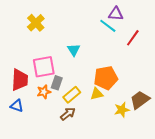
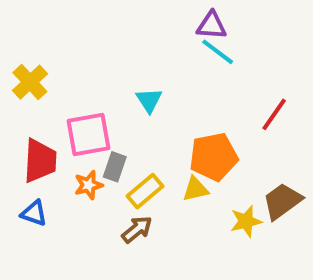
purple triangle: (116, 14) -> (212, 26), moved
yellow cross: (36, 23) -> (30, 82), moved
red line: (133, 38) -> (274, 114), moved

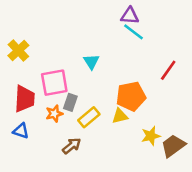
brown trapezoid: (282, 201) -> (173, 146), moved
brown arrow: (137, 229) -> (72, 146), moved

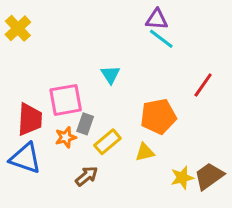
yellow cross: (18, 50) -> (18, 28), moved
yellow triangle: (120, 116) -> (145, 152), moved
blue triangle: (21, 131) -> (25, 158), size x1.6
yellow star: (151, 136) -> (182, 178), moved

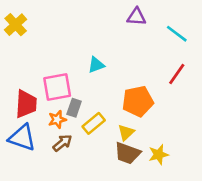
cyan line: (161, 39) -> (177, 34), moved
cyan triangle: (110, 75) -> (96, 65), turned 42
yellow triangle: (145, 152) -> (126, 132), turned -30
brown arrow: (87, 176) -> (62, 143), moved
brown trapezoid: (209, 176) -> (127, 153), moved, turned -124

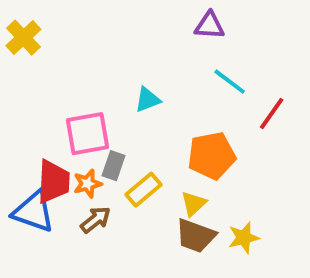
cyan line: (177, 34) -> (230, 82), moved
red trapezoid: (26, 104) -> (53, 182), moved

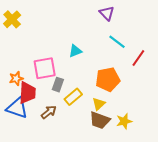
purple triangle: (210, 26) -> (107, 13), turned 42
orange star: (88, 184) -> (16, 78), moved

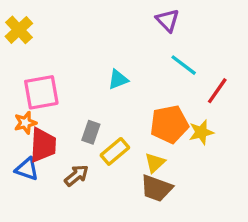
pink square: (45, 68) -> (41, 92), moved
blue triangle: (17, 108) -> (27, 169), size x0.7
yellow star: (124, 121) -> (201, 132), moved

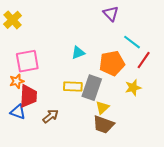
cyan line: (184, 65) -> (132, 42), moved
orange pentagon: (169, 124) -> (112, 63), moved
gray rectangle: (91, 132) -> (92, 88), moved, size x1.6
yellow rectangle: (115, 151) -> (73, 87), moved, turned 42

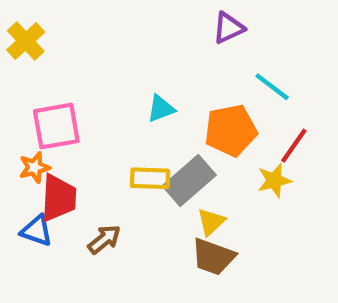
purple triangle: (111, 14) -> (228, 28), turned 49
red line: (144, 60) -> (294, 146), moved
gray rectangle: (92, 88) -> (189, 180), turned 30

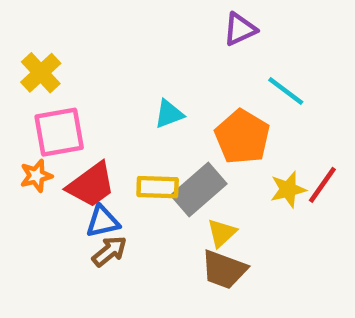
yellow cross: (26, 41) -> (41, 73), moved
orange pentagon: (231, 130) -> (242, 137), turned -30
red line: (294, 146) -> (322, 185), moved
red trapezoid: (58, 198) -> (91, 185), moved, turned 51
blue triangle: (37, 231) -> (103, 221), moved, turned -32

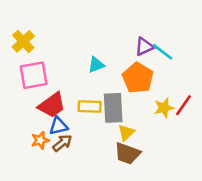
purple triangle: (240, 29) -> (144, 47), moved
orange star: (36, 176) -> (40, 140), moved
gray rectangle: (199, 189) -> (113, 108), turned -52

